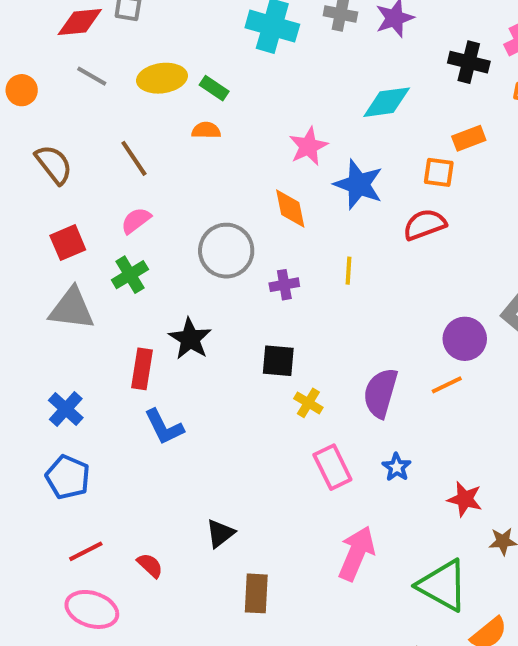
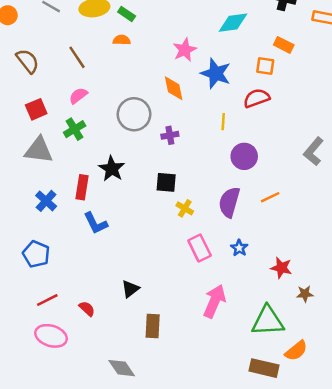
orange rectangle: (469, 138) -> (284, 45), turned 48
yellow line: (348, 271) -> (223, 122), moved
purple circle: (465, 339) -> (244, 156), moved
blue cross: (66, 409) -> (46, 201), moved
green triangle: (443, 585) -> (268, 321), turned -32

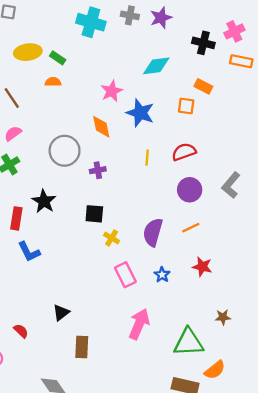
red semicircle: (257, 98) -> (184, 152), moved
purple circle: (244, 156) -> (190, 190), moved
red star: (281, 268) -> (202, 267), moved

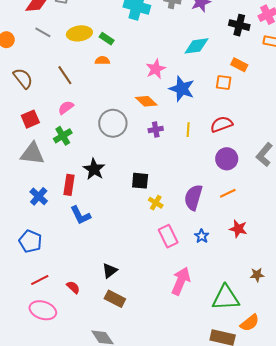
orange diamond: (101, 127) -> (146, 101), turned -35
purple cross: (98, 170) -> (156, 130), moved
brown rectangle: (82, 347) -> (115, 299), moved, turned -66

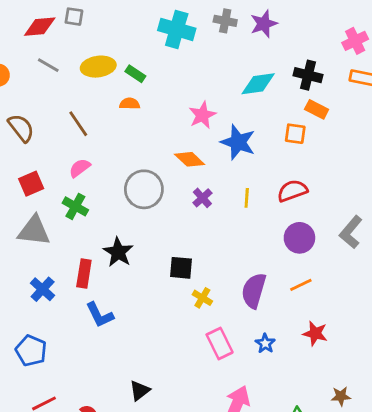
black cross: (239, 25) -> (308, 75), moved
purple cross: (156, 130) -> (202, 198), turned -32
green cross: (63, 136) -> (75, 206), turned -30

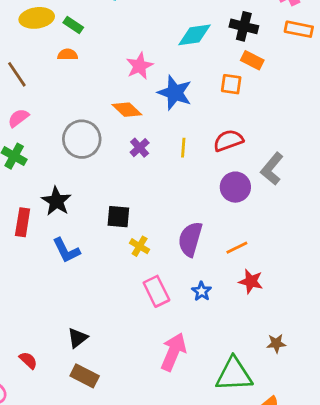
gray L-shape: (351, 232) -> (272, 169), moved
orange line: (301, 285) -> (237, 248), moved
blue L-shape: (100, 315) -> (66, 250), moved

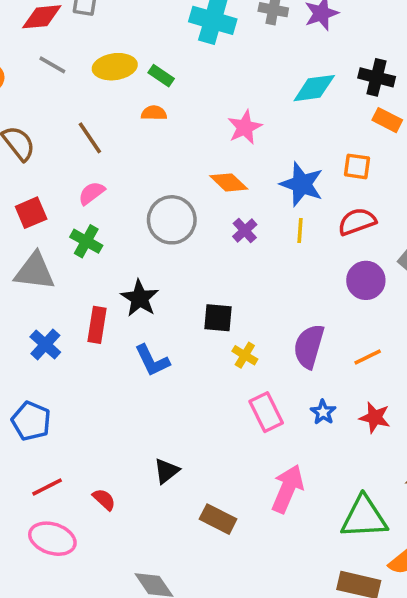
orange square: (231, 84) -> (357, 166), moved
blue star: (175, 93) -> (302, 184), moved
red star: (251, 281) -> (375, 418), moved
brown rectangle: (85, 376) -> (218, 519), moved

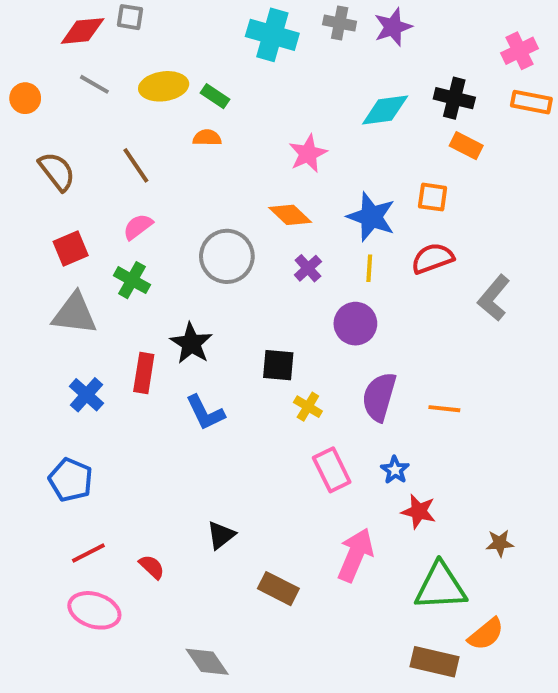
purple circle: (366, 280) -> (355, 324), moved
orange line: (368, 357) -> (444, 409), turned 32
red star: (375, 418) -> (419, 511), moved

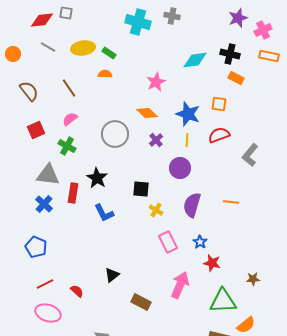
purple star: (393, 27) -> (238, 18), moved
gray triangle: (75, 314) -> (48, 175), moved
orange line: (444, 409) -> (231, 202), moved

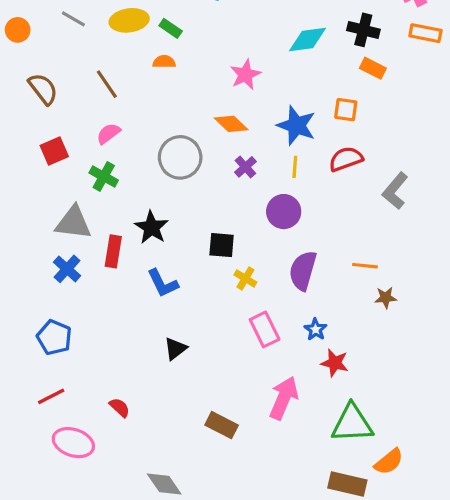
black triangle: (112, 275) -> (175, 349), moved
brown star: (253, 279) -> (386, 298), moved
red line: (45, 284) -> (51, 396), moved

